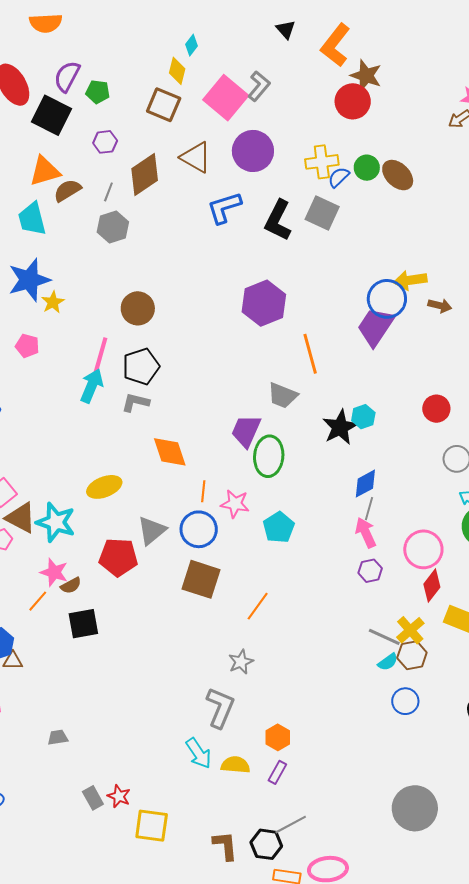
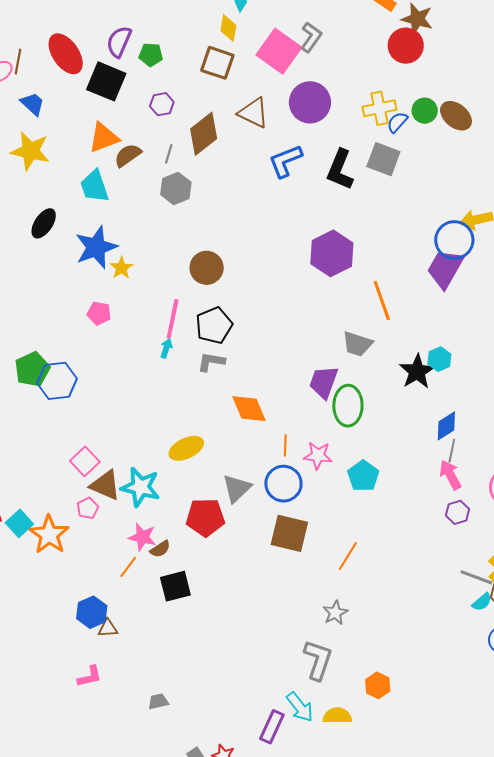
cyan arrow: (92, 386) -> (166, 348), size x0.6
purple rectangle: (277, 772) -> (272, 727), moved, size x1.4

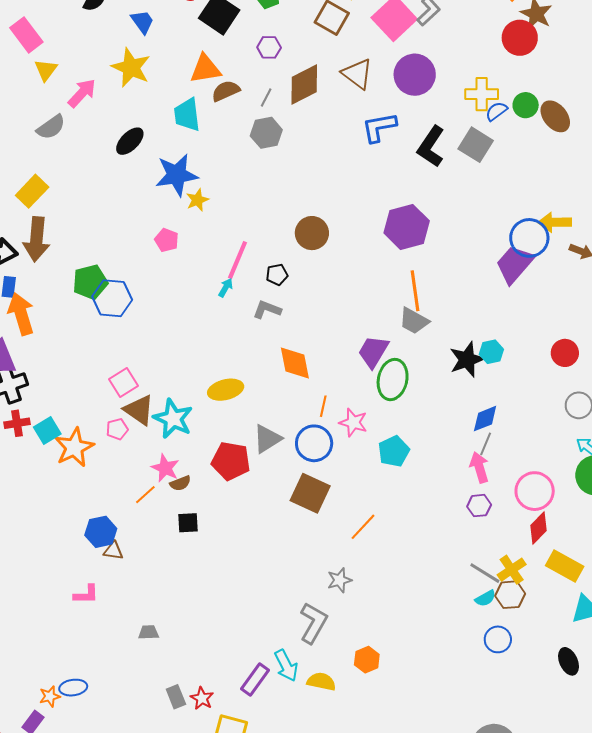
brown circle: (207, 268) -> (312, 233), moved
orange line: (382, 300) -> (415, 291), moved
black pentagon: (214, 325) -> (277, 275), size x0.6
black square: (175, 586) -> (188, 523), size x0.7

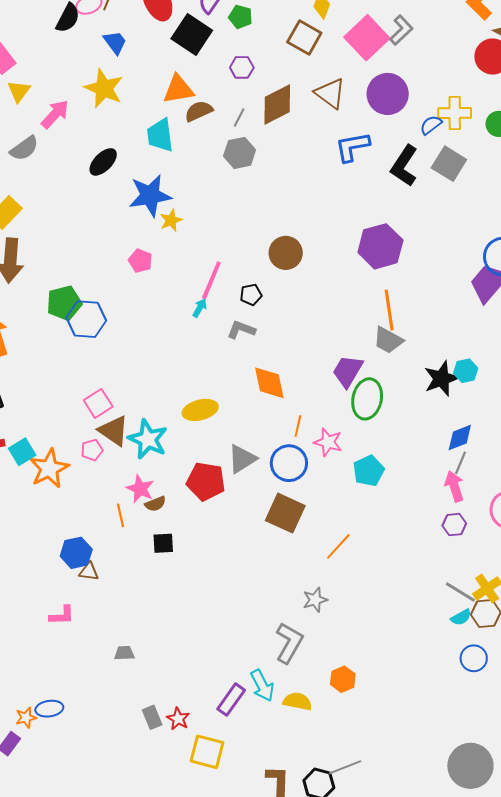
blue semicircle: (496, 111) -> (431, 125), moved
orange line: (145, 495) -> (121, 515), turned -60

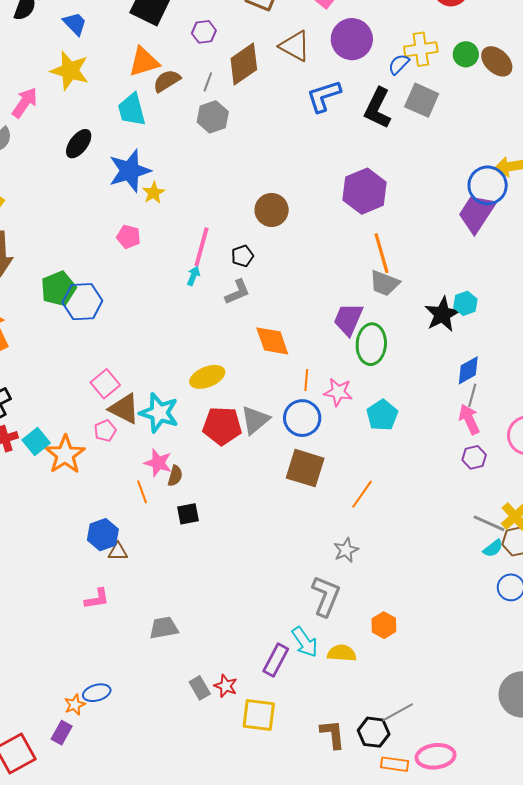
gray L-shape: (241, 330) -> (237, 292), turned 144
red pentagon: (206, 481) -> (222, 426), moved
brown semicircle: (155, 504) -> (175, 476), turned -45
gray trapezoid: (124, 653) -> (164, 628), size x1.4

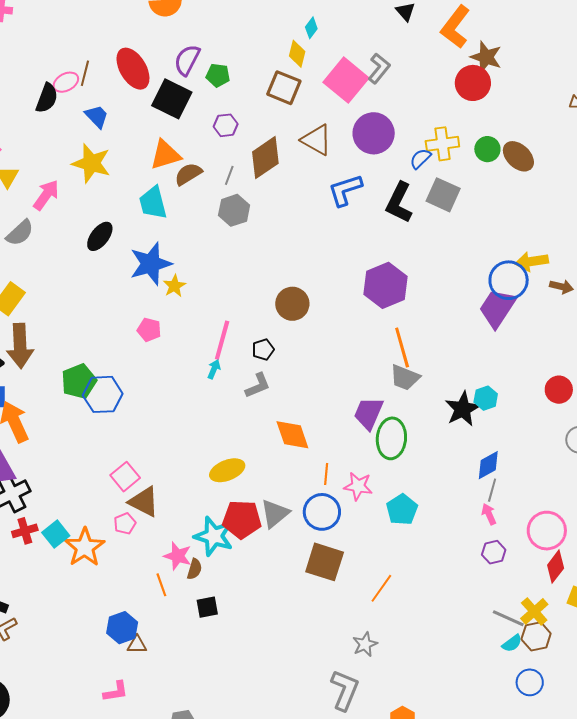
cyan star: (159, 413) -> (214, 536), moved
pink arrow: (469, 419) -> (489, 514), size x0.7

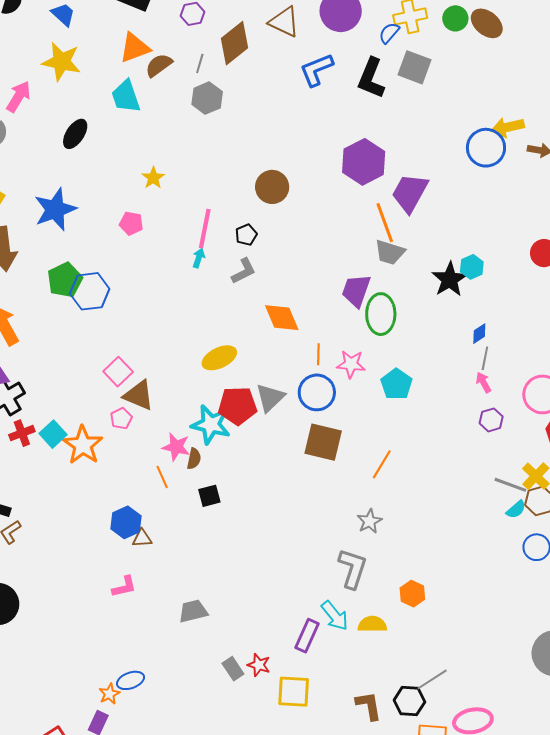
blue star: (151, 264) -> (55, 209), moved
purple trapezoid: (497, 308) -> (410, 193), moved
blue diamond: (488, 465) -> (479, 334), size x0.7

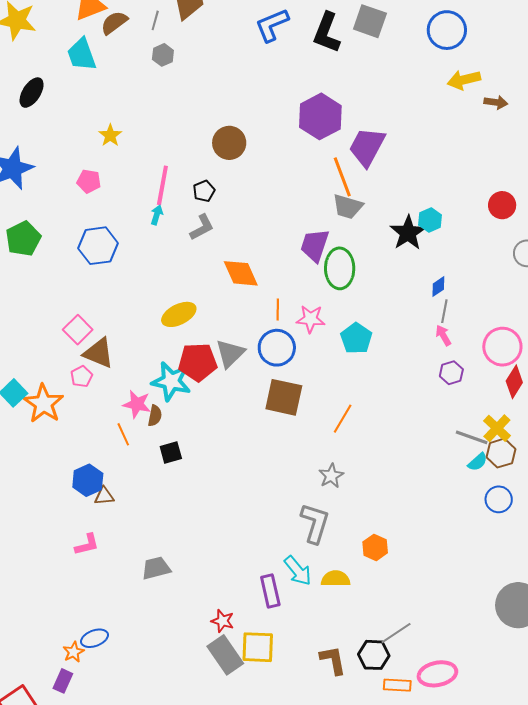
gray hexagon: (207, 98) -> (163, 55), size x0.7
blue circle: (486, 148) -> (447, 30), moved
blue hexagon: (90, 291) -> (98, 246), moved
purple rectangle: (307, 636) -> (270, 591), turned -36
gray rectangle: (233, 669) -> (225, 655), moved, size x1.6

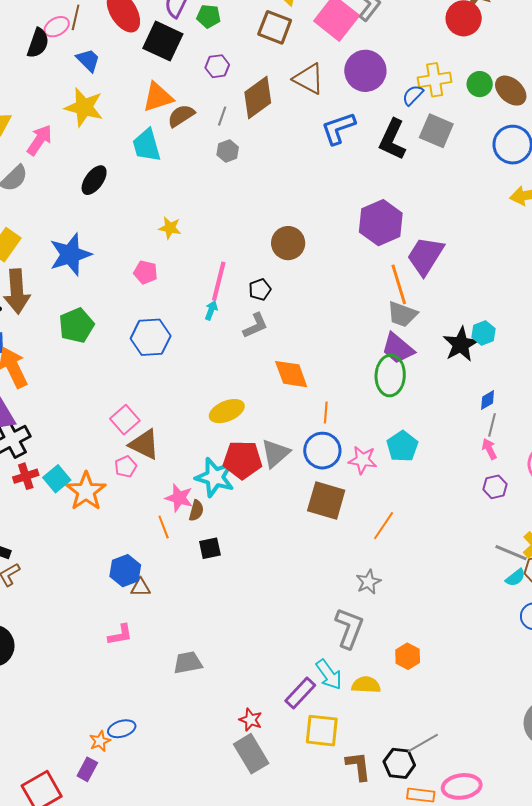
yellow star: (110, 135) -> (170, 228), turned -30
purple trapezoid: (315, 245) -> (398, 348), moved, turned -72
pink star: (311, 319) -> (363, 460), moved
purple rectangle: (270, 591) -> (300, 693), turned 52
yellow square: (258, 647) -> (322, 731), moved

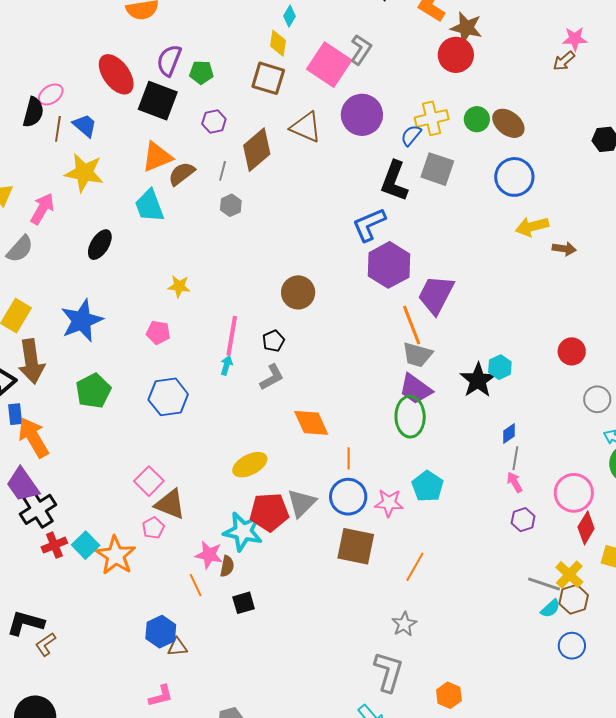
brown line: (76, 17) -> (58, 129), moved
blue L-shape: (338, 128) -> (369, 225), moved

